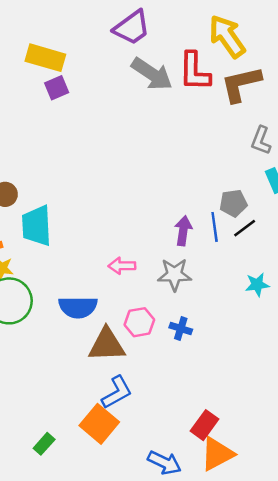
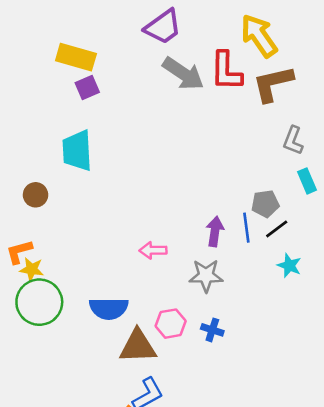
cyan trapezoid: (37, 226) -> (77, 151), moved
pink arrow: (122, 266) -> (153, 250), moved
cyan star: (257, 285) -> (289, 266), moved, turned 30

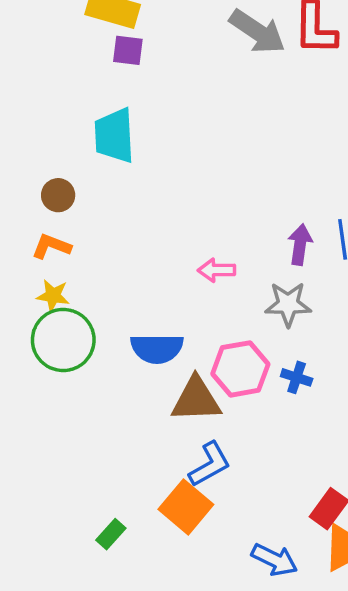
purple square: (87, 87) -> (128, 50), turned 30
orange L-shape: (19, 252) -> (51, 246), moved, turned 36
pink hexagon: (171, 324) -> (240, 369), size x1.4

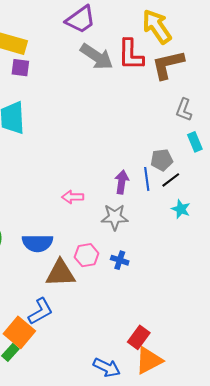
pink hexagon: (240, 369) -> (87, 255), size x0.7
blue L-shape: (210, 464) -> (40, 311), moved
orange square: (186, 507) -> (19, 332), moved

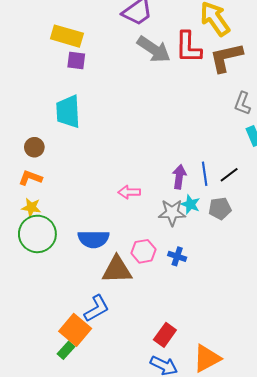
gray pentagon: (162, 160) -> (220, 208), moved
cyan star: (181, 209) -> (190, 204), moved
red rectangle: (139, 337) -> (165, 335), moved

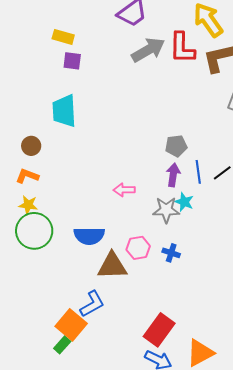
yellow rectangle: (67, 36) -> (63, 37), size x0.7
gray arrow: (154, 49) -> (148, 50), turned -64
gray pentagon: (220, 208) -> (176, 146), moved
red rectangle: (165, 335) -> (159, 330), size x1.4

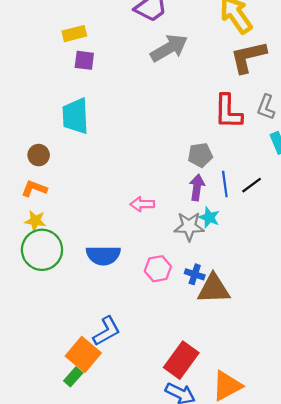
yellow rectangle: (63, 37) -> (74, 34), turned -30
red L-shape: (182, 48) -> (228, 112), moved
brown triangle: (112, 266) -> (214, 289), moved

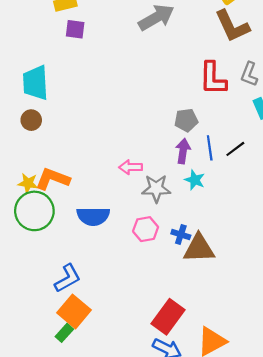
brown L-shape: (248, 57) -> (232, 26), turned -102
cyan trapezoid: (75, 116) -> (35, 83), moved
orange L-shape: (34, 188) -> (53, 179), moved, size x1.4
gray star: (189, 226) -> (156, 189), moved
blue L-shape: (107, 331) -> (68, 278), moved

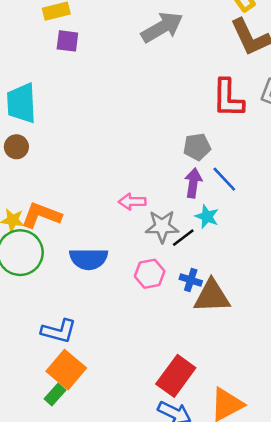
blue line: (210, 148) -> (224, 179), turned -35
black line: (235, 149) -> (183, 238), moved
blue L-shape: (68, 278) -> (59, 331), turned 44

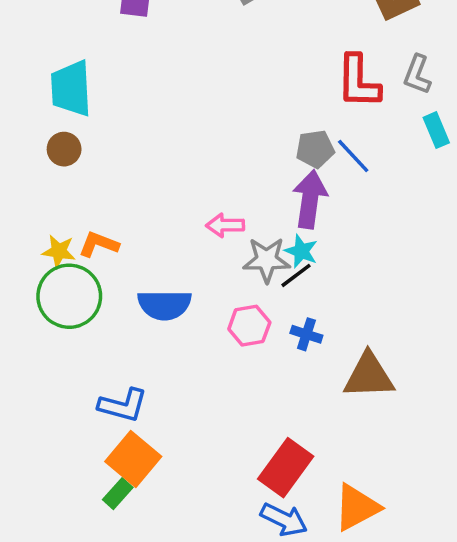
blue line: (224, 179) -> (353, 156), moved
purple arrow: (193, 183) -> (310, 199), size x1.4
orange L-shape: (41, 215) -> (99, 244), size x0.7
cyan star: (207, 217) -> (301, 251), moved
brown triangle: (212, 296) -> (369, 376), moved

